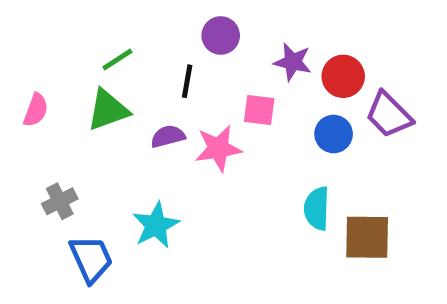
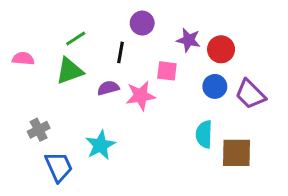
pink semicircle: (36, 110) -> (23, 59), moved, turned -105
purple trapezoid: (389, 115) -> (250, 94), moved

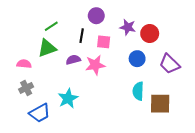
pink semicircle: (23, 59) -> (24, 64), moved
pink square: (167, 71) -> (104, 42), moved
blue circle: (215, 86) -> (137, 59), moved
blue trapezoid: (59, 167) -> (40, 113), turned 85

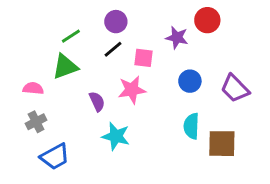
purple circle: (96, 16) -> (116, 22), moved
red circle: (150, 34) -> (207, 20), moved
black line: (82, 36) -> (113, 49), turned 40
purple semicircle: (73, 60) -> (97, 101), moved, turned 80
cyan star: (68, 98) -> (116, 136), moved, turned -30

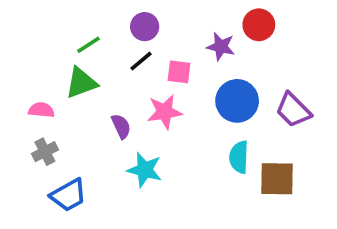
blue circle: (190, 81) -> (237, 101), size x1.5

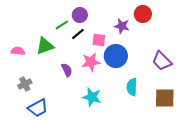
green line: (88, 45) -> (62, 25), moved
blue circle: (237, 101) -> (116, 56), moved
pink semicircle: (41, 110) -> (18, 51), moved
cyan star: (145, 170) -> (92, 97), moved
brown square: (277, 179) -> (165, 98), moved

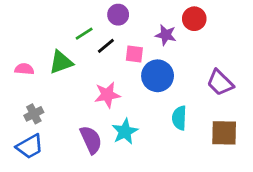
purple circle: (80, 15) -> (118, 15), moved
pink star: (91, 62) -> (107, 95), moved
purple semicircle: (67, 70) -> (91, 140), moved, size x1.5
cyan star: (92, 97) -> (125, 132), turned 30
blue trapezoid: (38, 108) -> (30, 146), moved

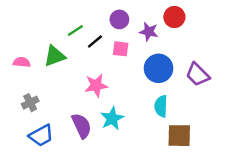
purple circle: (118, 15) -> (119, 19), moved
blue circle: (158, 76) -> (159, 68), moved
brown square: (224, 133) -> (179, 136), moved
blue trapezoid: (30, 146) -> (41, 136), moved

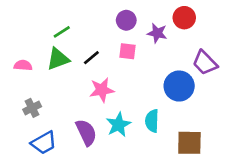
green line: (75, 30) -> (62, 32), moved
black line: (95, 41) -> (91, 58), moved
blue circle: (159, 68) -> (179, 86), moved
purple trapezoid: (198, 74) -> (205, 63), moved
cyan semicircle: (161, 106) -> (152, 121), moved

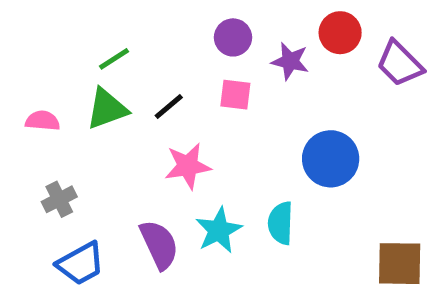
purple trapezoid: (205, 63) -> (400, 64), moved
brown square: (189, 143) -> (400, 264), moved

